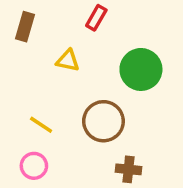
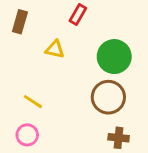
brown circle: (103, 121) -> (108, 97), moved
brown cross: (128, 169) -> (119, 138), moved

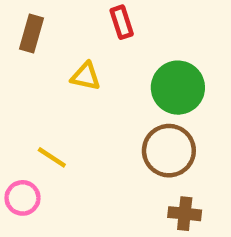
red rectangle: (78, 15) -> (122, 22), turned -48
pink circle: (27, 135) -> (23, 198), moved

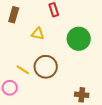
brown circle: (169, 151) -> (46, 67), moved

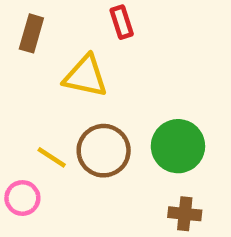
yellow triangle: (38, 34) -> (86, 76), size x1.5
green circle: (79, 39) -> (178, 146), moved

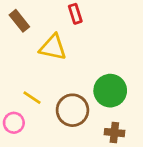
brown rectangle: (31, 33) -> (19, 21), turned -55
brown circle: (104, 151) -> (72, 110), moved

